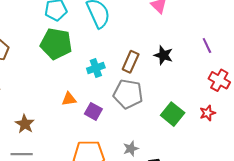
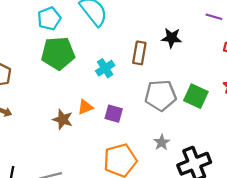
purple line: (207, 45) -> (214, 17), turned -35
gray pentagon: (128, 94) -> (161, 95), moved
brown star: (25, 124) -> (63, 119), moved

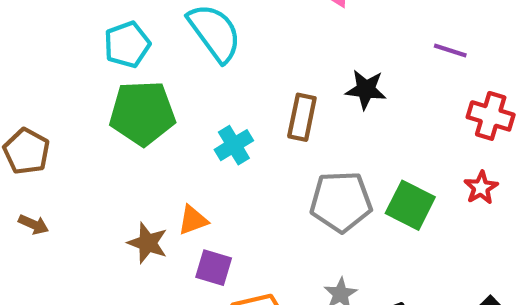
purple square: (114, 114) -> (214, 268), moved

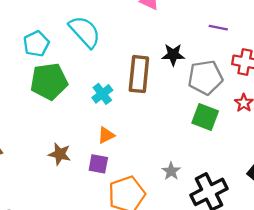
brown rectangle: (302, 117) -> (139, 74), size x1.4
gray pentagon: (341, 202) -> (205, 77), moved
orange triangle: (193, 220) -> (106, 135), moved

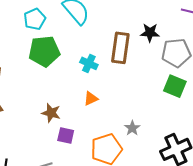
cyan cross: (102, 94) -> (89, 63), turned -30
purple square: (98, 164) -> (66, 135), moved
gray star: (171, 171) -> (132, 128), moved

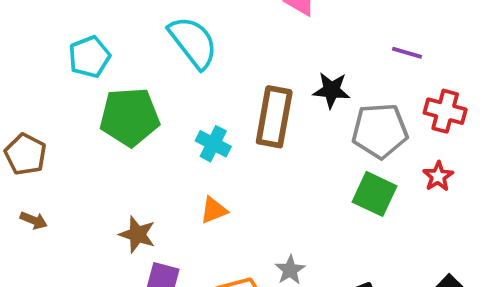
cyan pentagon: (35, 19) -> (89, 57), moved

